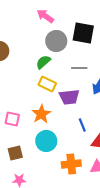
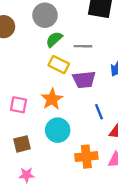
gray circle: (56, 41) -> (45, 15), moved
gray line: (79, 68) -> (83, 46), moved

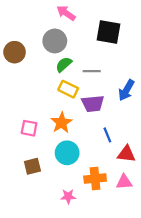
pink star: (27, 175) -> (68, 196), moved

